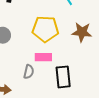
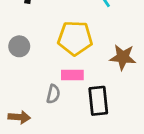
brown star: (82, 32) -> (123, 57), moved

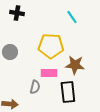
brown star: (123, 57) -> (75, 65), moved

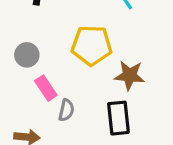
pink rectangle: (49, 73) -> (46, 88), moved, turned 56

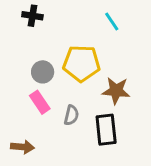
gray circle: (27, 55) -> (43, 72), moved
gray semicircle: (66, 110) -> (71, 115), moved

